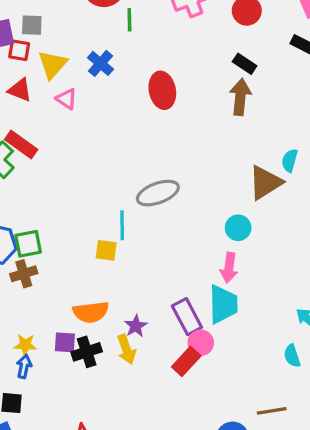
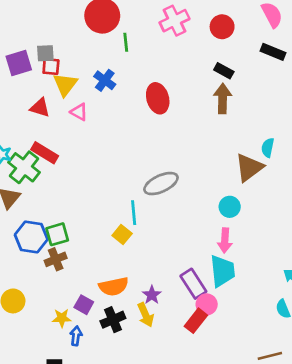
red square: (19, 50) -> (51, 67), moved
yellow square: (106, 250) -> (122, 234), turned 36
purple square: (65, 342) -> (84, 305), moved, turned 30
blue arrow: (24, 366) -> (76, 336), moved

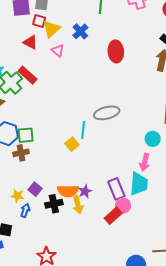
red square: (51, 67) -> (39, 21), moved
orange semicircle: (114, 286) -> (68, 191), moved

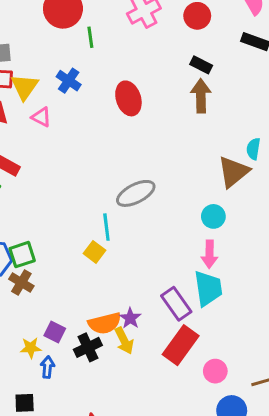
brown cross: (21, 153) -> (21, 282), turned -35
pink circle: (123, 206) -> (215, 371), moved
red rectangle: (113, 216) -> (181, 345), size x1.4

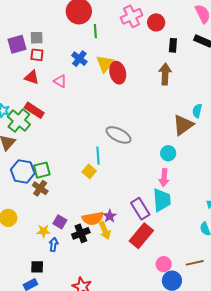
red circle: (197, 16) -> (156, 22), moved
black rectangle: (201, 65) -> (173, 45), moved, turned 64
yellow triangle: (25, 87) -> (105, 64), moved
gray ellipse: (136, 193) -> (119, 135), turned 50
pink circle: (215, 371) -> (164, 264), moved

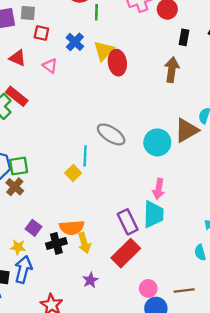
red square: (37, 55) -> (41, 33), moved
cyan circle: (168, 153) -> (157, 142), moved, size x1.5
purple star: (110, 216) -> (90, 280), moved
yellow star: (43, 231) -> (18, 247), moved
blue arrow: (54, 245) -> (23, 269), moved, size x1.6

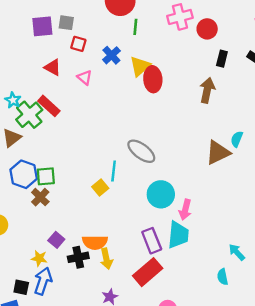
cyan circle: (157, 142) -> (161, 194), moved

